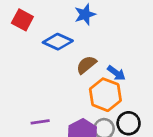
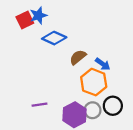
blue star: (85, 14) -> (38, 15), moved
red square: (22, 20) -> (25, 20), turned 36

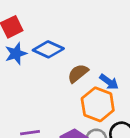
blue star: (38, 15) -> (16, 54), moved

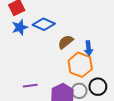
blue arrow: (109, 82) -> (89, 48), turned 48

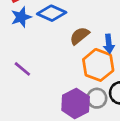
purple line: (30, 86) -> (22, 69), moved, turned 48

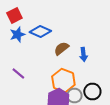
orange hexagon: (98, 65) -> (63, 80), moved

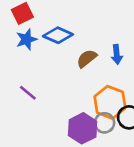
blue arrow: (83, 54) -> (117, 54), moved
orange hexagon: (63, 80) -> (110, 102), moved

